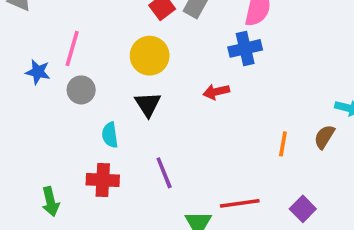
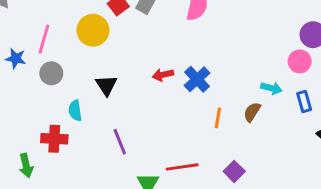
blue cross: (245, 48) -> (197, 79), moved, turned -30
yellow circle: (150, 56) -> (93, 30), moved
red cross: (103, 180) -> (54, 139), moved

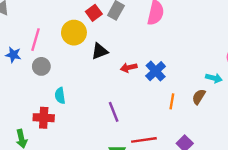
black triangle: (106, 85) -> (100, 51), moved, turned 42
purple line: (120, 142) -> (114, 112), moved

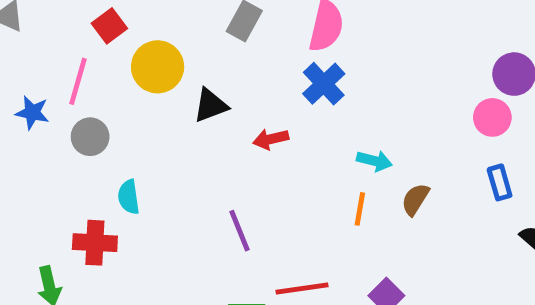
red square: (94, 13) -> (109, 26), moved
blue cross: (156, 71) -> (324, 84), moved
cyan arrow: (214, 78) -> (374, 161), moved

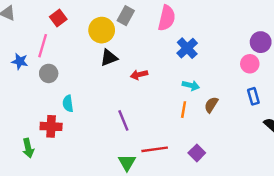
yellow circle: (158, 67) -> (102, 30), moved
blue cross: (324, 84) -> (187, 48), moved

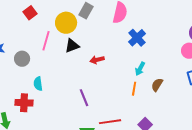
pink line: (43, 46) -> (46, 41), moved
cyan arrow: (191, 85) -> (140, 69), turned 104

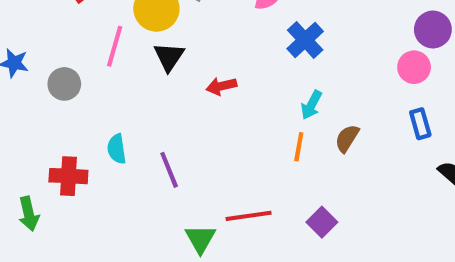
black triangle: (72, 46) -> (169, 57), turned -35
cyan semicircle: (38, 84) -> (117, 149), moved
purple line: (84, 98) -> (169, 170), moved

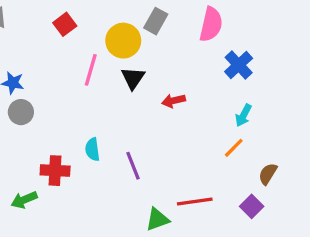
gray circle: (64, 84) -> (21, 112), moved
brown semicircle: (347, 138) -> (268, 174), moved
orange line: (299, 147) -> (234, 148), turned 35
green arrow: (29, 214) -> (24, 200), turned 80
green triangle: (200, 239) -> (157, 219), turned 40

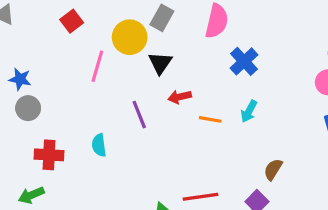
black triangle: (133, 78) -> (160, 63), moved
orange line: (234, 148) -> (210, 119), moved, turned 55
purple line: (133, 166) -> (139, 115), moved
red cross: (55, 171) -> (49, 155), moved

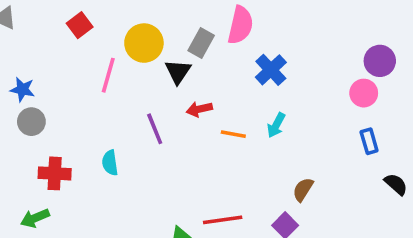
gray rectangle: (162, 18) -> (201, 43), moved

